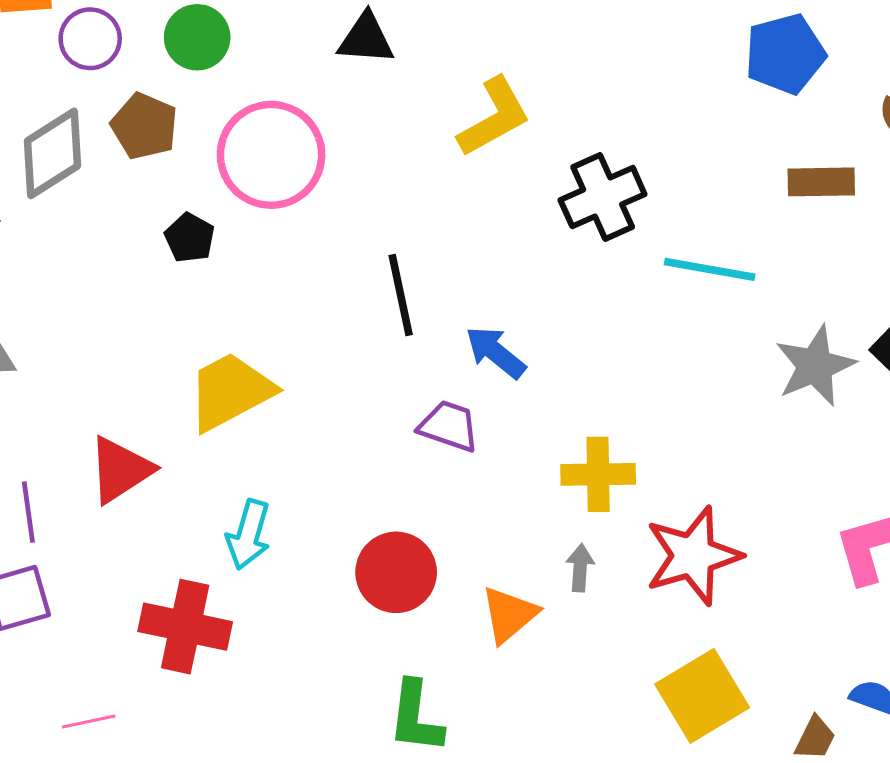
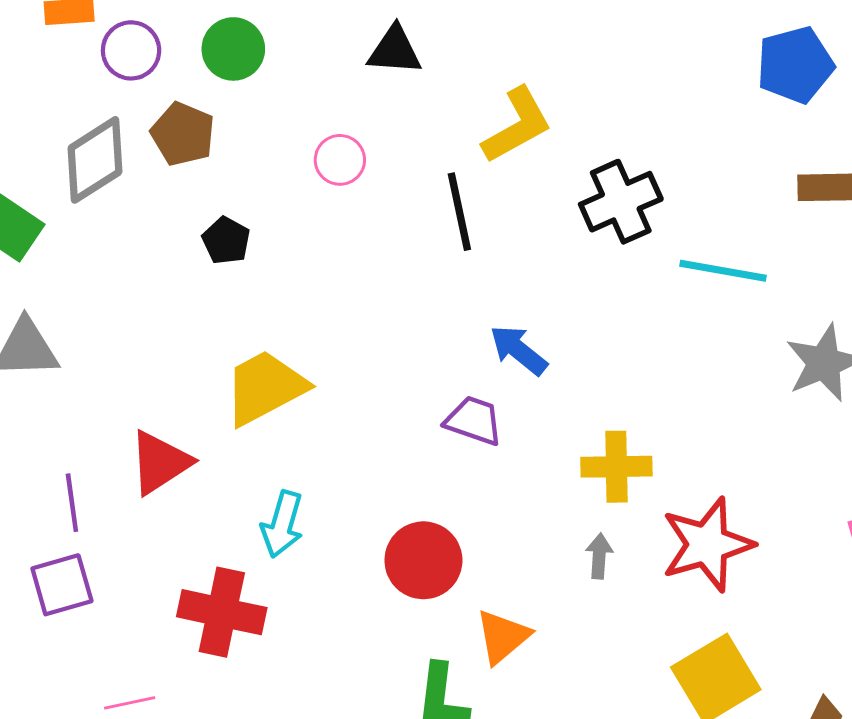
pink circle: (271, 155) -> (340, 160), moved, size x0.5
black line: (401, 295) -> (459, 212), moved
orange triangle: (509, 615) -> (503, 637), moved

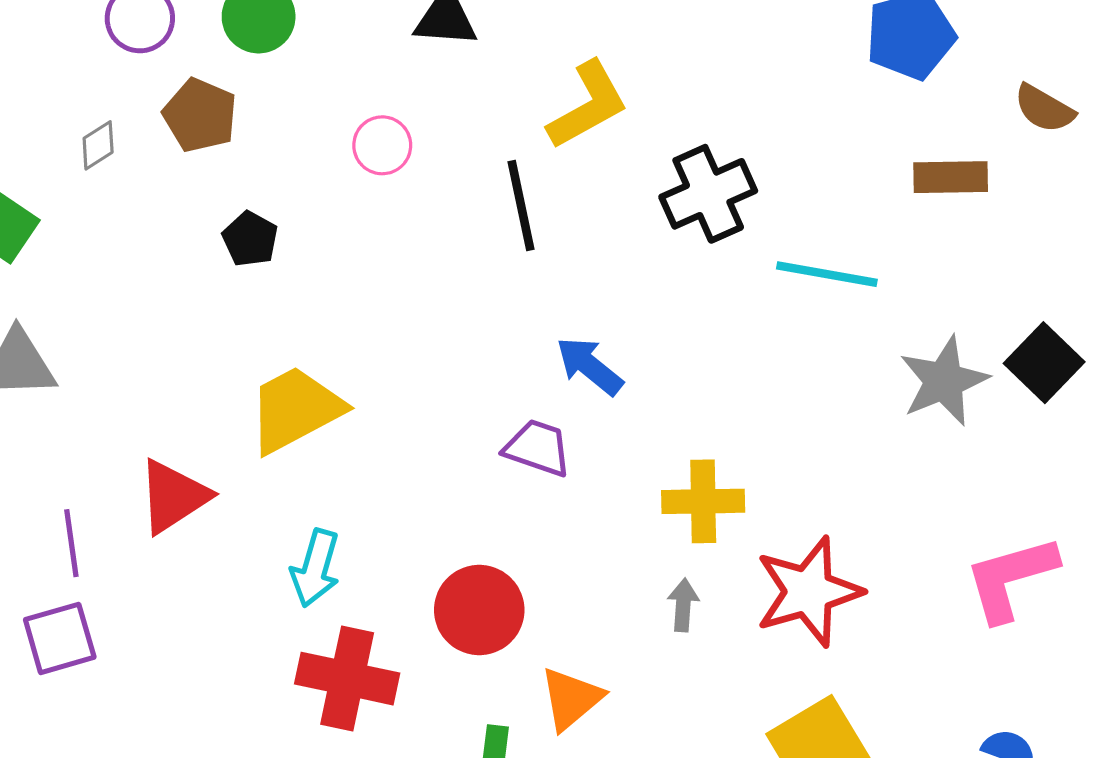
gray diamond: (95, 160) -> (98, 145), size x0.5
red cross: (222, 612) -> (347, 679), moved

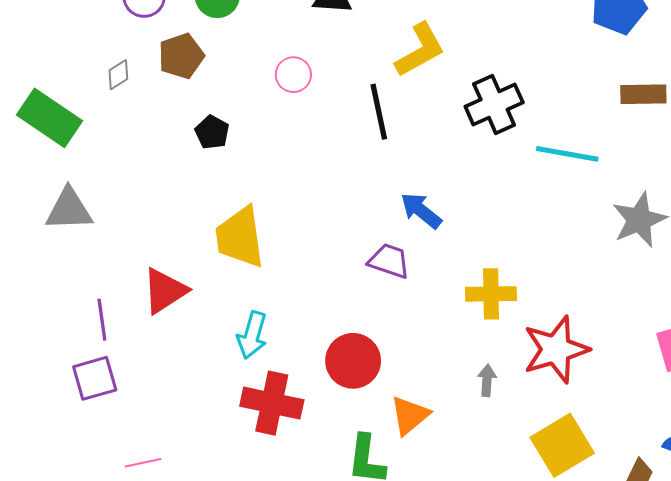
brown pentagon: (200, 115) -> (181, 56), turned 30
yellow trapezoid: (295, 409) -> (240, 237), turned -70
gray arrow: (683, 605) -> (487, 380), moved

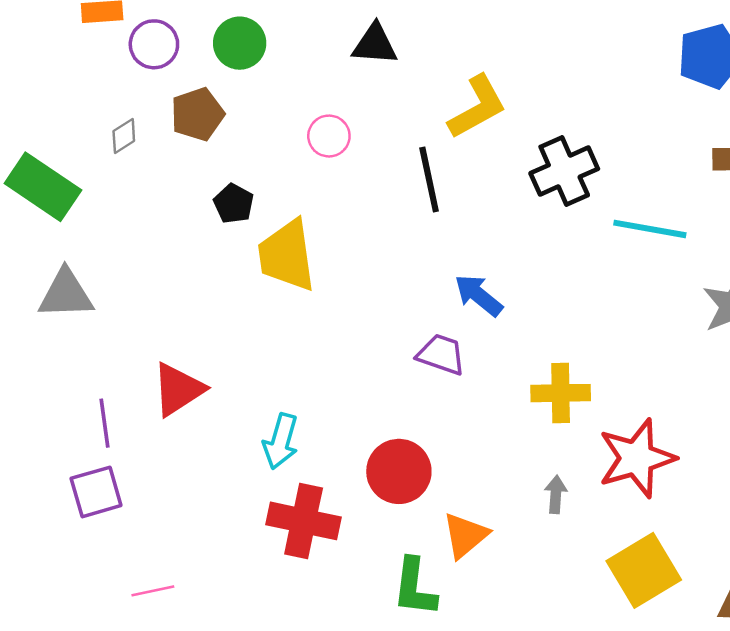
yellow trapezoid: (240, 237) -> (287, 255), moved

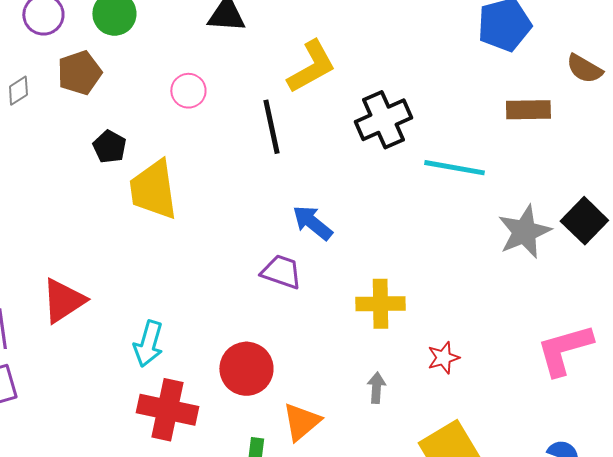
red star: (637, 458) -> (443, 358), size x0.5

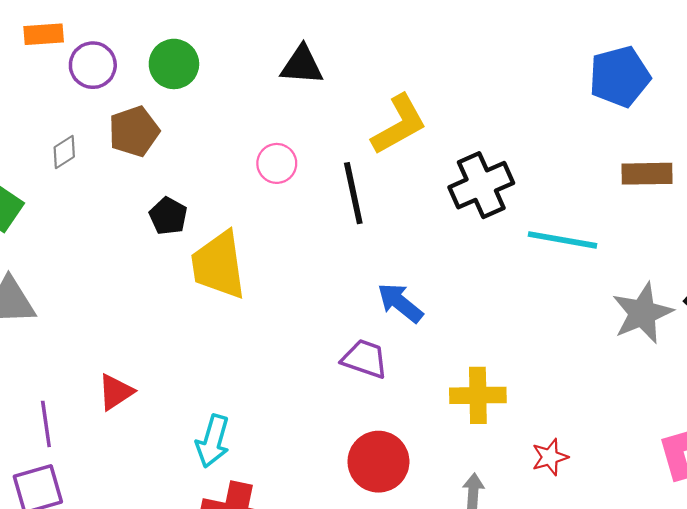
pink circle: (188, 91) -> (277, 163), moved
red triangle: (63, 301) -> (116, 392), size x0.7
red circle: (246, 369) -> (378, 462), moved

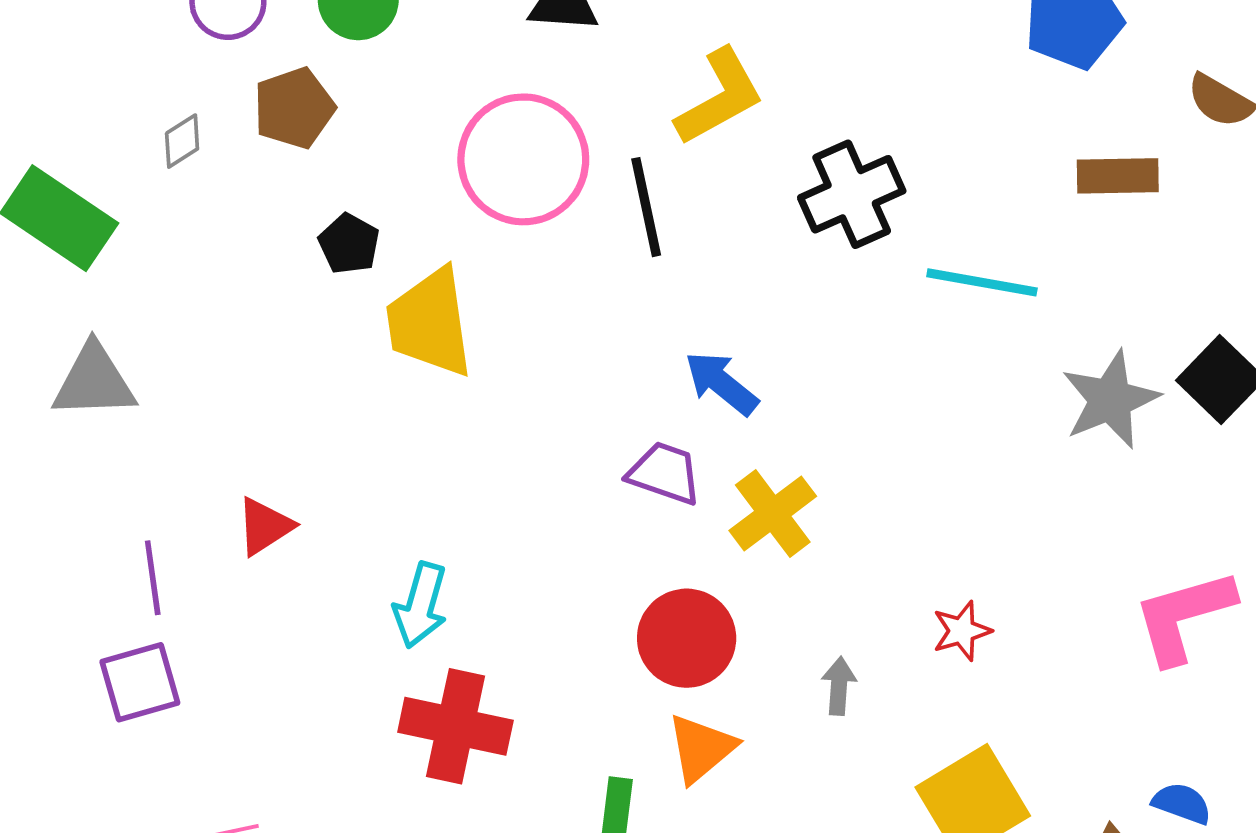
pink circle: (277, 163) -> (523, 159), size x2.0
yellow cross: (478, 395) -> (773, 513), moved, turned -36

